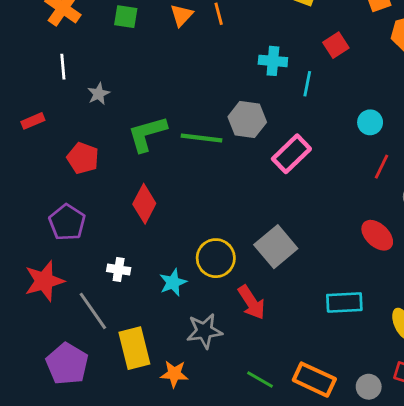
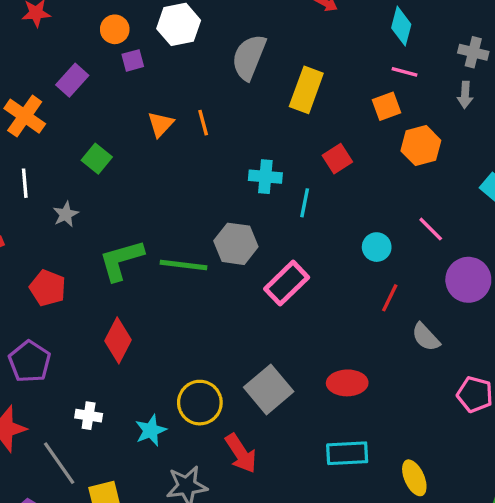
green square: (126, 17) -> (97, 159), moved, turned 30
red ellipse: (377, 235) -> (347, 383), moved, turned -44

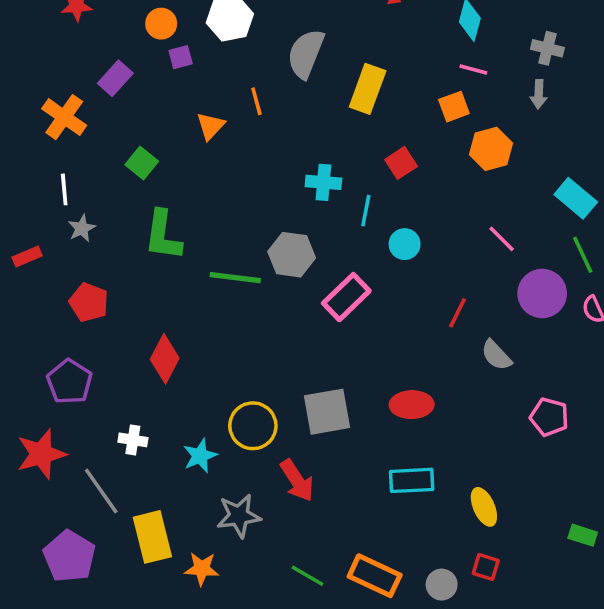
orange line: (203, 123) -> (256, 101), moved
gray star: (66, 214) -> (82, 228), moved
cyan circle: (377, 247) -> (405, 244), moved
green L-shape: (121, 260) -> (163, 235), moved, turned -66
gray square: (269, 389) -> (327, 412), turned 30

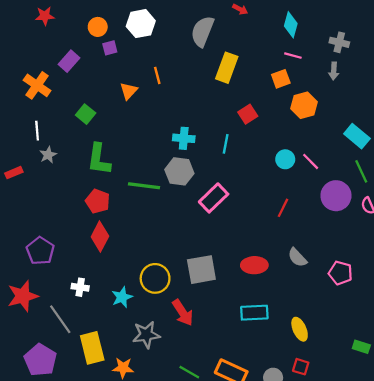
gray semicircle: (306, 54) -> (202, 31), moved
cyan cross: (323, 182) -> (184, 138), moved
cyan circle: (405, 244) -> (285, 159), moved
red pentagon: (89, 302) -> (98, 201), moved
gray semicircle: (496, 355) -> (297, 257), moved

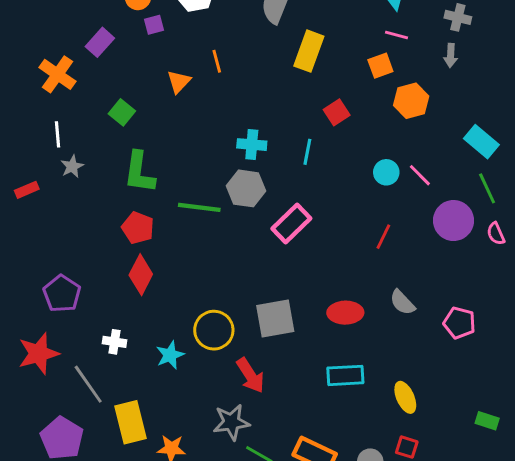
gray star: (146, 335) -> (231, 422), moved

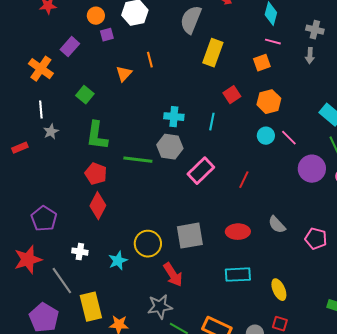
orange hexagon: (411, 101) -> (269, 102), moved
red line: (383, 237) -> (244, 180), moved

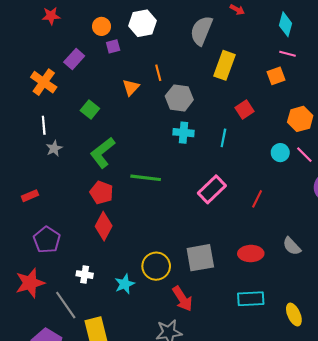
orange hexagon: (269, 102) -> (300, 119), moved
green L-shape: (97, 136) -> (103, 153), turned 44
gray hexagon: (170, 147) -> (179, 98), moved
red rectangle: (20, 148) -> (30, 196), moved

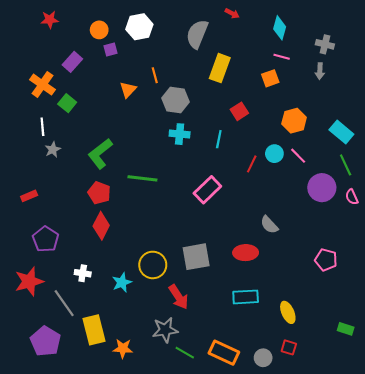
green square: (90, 109) -> (67, 103), moved
red line: (257, 199) -> (252, 164), moved
gray semicircle: (292, 246) -> (269, 225), moved

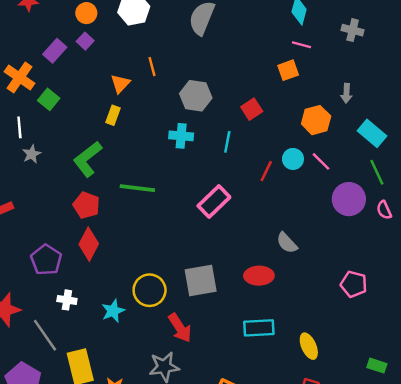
purple square: (111, 49) -> (85, 41), moved, turned -32
yellow rectangle: (220, 68) -> (113, 115), moved, size x0.6
gray arrow: (320, 71) -> (346, 93), moved
gray hexagon: (175, 100) -> (196, 96), moved
purple pentagon: (46, 239) -> (46, 260), moved

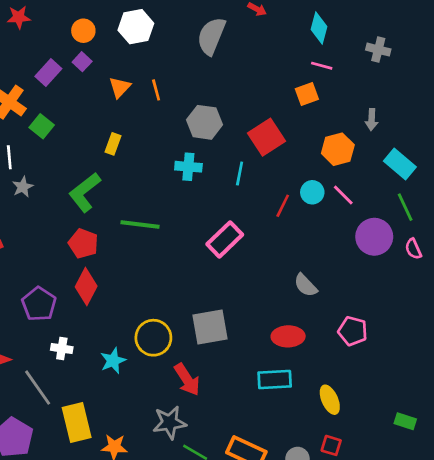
orange triangle: (120, 84) -> (120, 87), moved
red square: (252, 109) -> (267, 137), size x1.5
red ellipse: (259, 276) -> (288, 336), moved
pink pentagon: (354, 284) -> (353, 331), moved

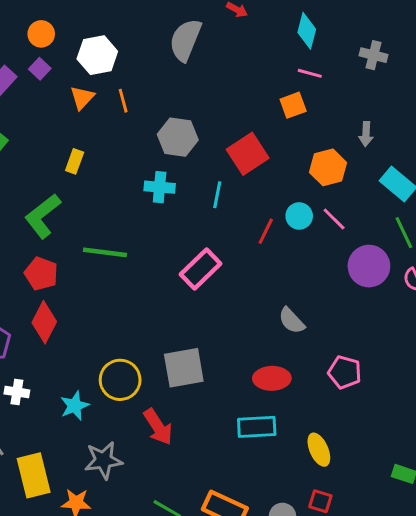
white hexagon: (136, 27) -> (97, 55), moved
gray star: (170, 423) -> (103, 460), moved

